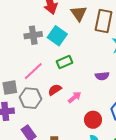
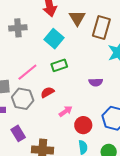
gray cross: (33, 35) -> (18, 28), moved
pink arrow: (75, 97) -> (66, 111), moved

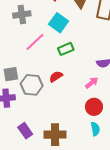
pink line: (27, 72) -> (35, 42), moved
pink arrow: (66, 111) -> (92, 83), moved
purple rectangle: (18, 133) -> (25, 131), moved

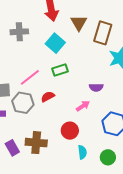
pink line: (35, 42) -> (30, 77), moved
red circle: (94, 107) -> (70, 131), moved
brown cross: (55, 135) -> (36, 143), moved

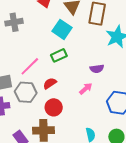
cyan square: (55, 43) -> (62, 29), moved
red circle: (70, 131) -> (54, 107), moved

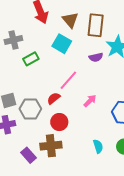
green rectangle: (59, 55) -> (31, 59), moved
pink line: (30, 66) -> (68, 80), moved
purple semicircle: (97, 69) -> (96, 57), moved

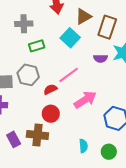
brown triangle: (70, 20) -> (83, 16), turned 30
pink arrow: (90, 101) -> (85, 100), size x1.6
gray hexagon: (30, 109) -> (28, 75), moved

